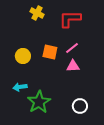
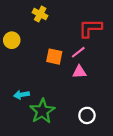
red L-shape: (70, 19) -> (90, 28), moved
yellow circle: (23, 56) -> (12, 40), moved

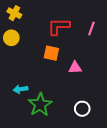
yellow cross: (40, 14) -> (14, 13), moved
red L-shape: (90, 28) -> (59, 26), moved
pink line: (78, 52) -> (91, 29), moved, turned -32

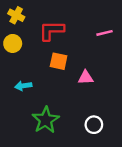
red L-shape: (59, 26) -> (52, 31), moved
pink line: (91, 29) -> (104, 33), turned 56
cyan arrow: (21, 89) -> (23, 86), moved

